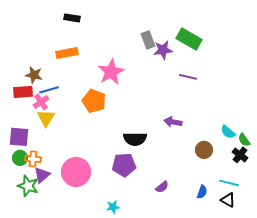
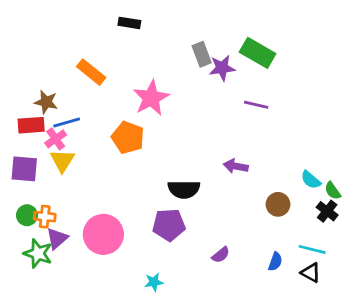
black rectangle: (72, 18) -> (129, 23), moved
orange rectangle: (67, 53) -> (91, 72), turned 50
purple square: (19, 137) -> (24, 169), moved

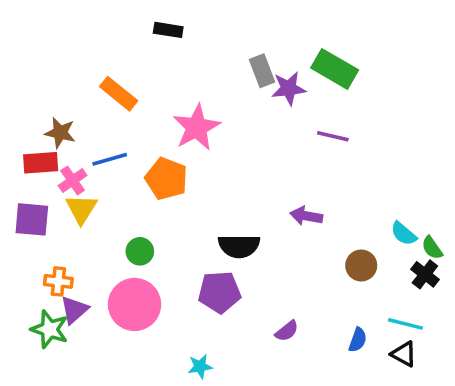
blue line: (67, 122) -> (110, 159), moved
green circle: (27, 215) -> (140, 251), moved

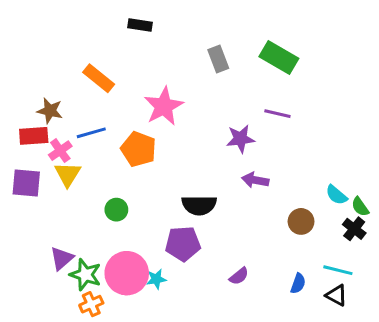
purple star: (289, 88) -> (240, 139), moved
orange cross: (58, 281) -> (91, 304), moved, turned -30
pink circle: (135, 304) -> (127, 273), moved
green star: (50, 329) -> (85, 275), moved
cyan star: (200, 366) -> (156, 279), moved

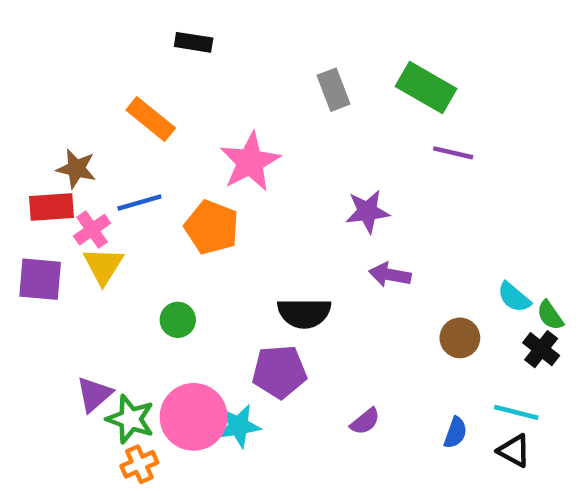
black rectangle: (140, 25) -> (194, 42), moved
purple line: (277, 114) -> (453, 153), moved
cyan star: (156, 279) -> (239, 426), size x1.4

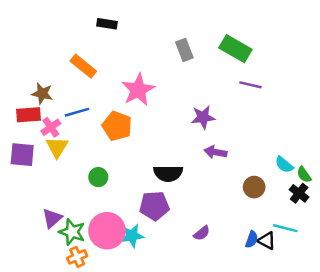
black triangle: (514, 451) -> (267, 241), moved

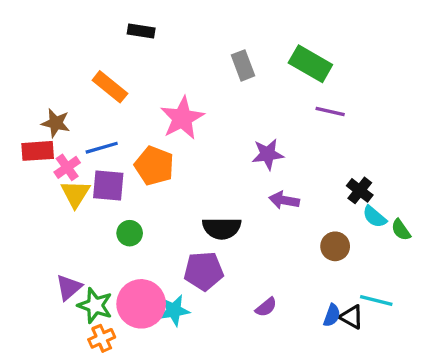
purple square: (22, 155) -> (108, 185), moved
black cross: (299, 193) -> (360, 190), moved

